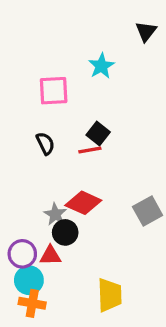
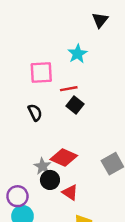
black triangle: (146, 31) -> (100, 20), moved
red line: (90, 150) -> (69, 89), moved
red triangle: (50, 255) -> (70, 192), moved, turned 35

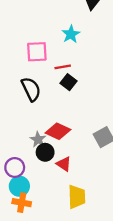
black semicircle: (35, 112) -> (31, 89), size x1.5

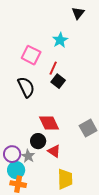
pink square: (37, 52) -> (31, 55), turned 30
red line: (63, 67) -> (53, 68), turned -56
red diamond: (58, 131) -> (49, 123), turned 40
gray star: (38, 139) -> (28, 156), moved

